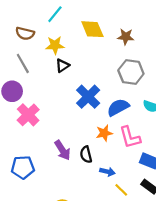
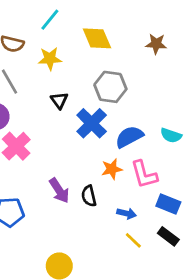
brown star: (126, 37) -> (156, 44), moved
black triangle: (62, 66) -> (59, 100), moved, turned -32
gray hexagon: (131, 72) -> (110, 87), moved
blue arrow: (107, 172) -> (127, 213), moved

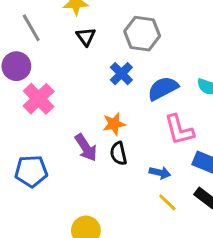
black triangle: (59, 100) -> (86, 37), moved
blue cross: (92, 123) -> (121, 74), size x0.7
orange star: (112, 169) -> (114, 124), moved

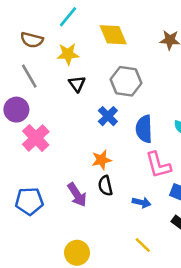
blue semicircle: (163, 88) -> (144, 129), turned -64
purple arrow: (86, 148) -> (77, 195), moved
yellow line: (167, 202) -> (143, 245), moved

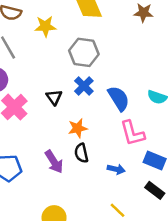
gray hexagon: (126, 81) -> (84, 52), moved
black triangle: (77, 84) -> (54, 97), moved
blue semicircle: (144, 129) -> (119, 98), turned 150

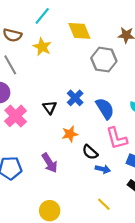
yellow star: (45, 26) -> (42, 47), turned 30
gray hexagon: (84, 52) -> (104, 60), moved
black semicircle: (81, 153) -> (90, 152), moved, turned -35

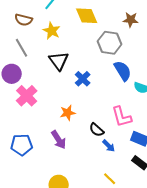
black triangle: (50, 107) -> (59, 61), moved, size x1.5
blue semicircle: (105, 109) -> (123, 71), moved
orange star: (70, 134) -> (68, 113), moved
blue arrow: (103, 169) -> (109, 146), turned 32

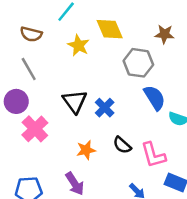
yellow star: (52, 31) -> (79, 45), moved
black triangle: (59, 61) -> (75, 101), moved
black semicircle: (97, 130) -> (122, 145), moved

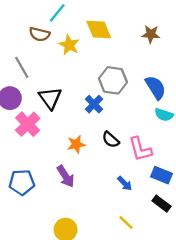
brown semicircle: (31, 34) -> (40, 34), moved
gray hexagon: (138, 63) -> (113, 80), moved
blue semicircle: (155, 98) -> (156, 87), moved
black triangle: (75, 101) -> (50, 98), moved

